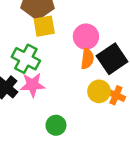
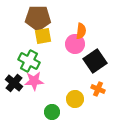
orange semicircle: (87, 59) -> (81, 31), moved
yellow circle: (99, 91) -> (75, 99), moved

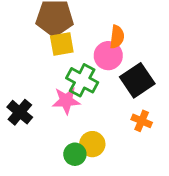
green cross: (29, 61) -> (82, 80), moved
pink star: (34, 81) -> (66, 101), moved
yellow circle: (75, 99) -> (92, 144), moved

